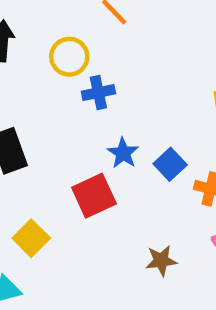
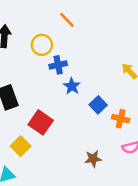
blue star: (123, 153) -> (72, 86), moved
red square: (94, 196) -> (41, 122), moved, turned -30

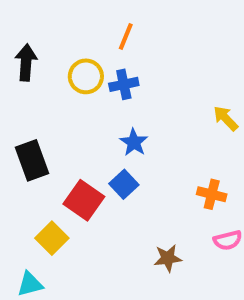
orange line: (67, 20) -> (126, 36), turned 66
blue cross: (58, 65) -> (124, 84), moved
blue square: (98, 105) -> (124, 184), moved

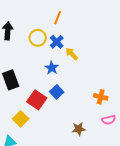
blue cross: (124, 84) -> (57, 42), turned -32
yellow arrow: (226, 118) -> (72, 54), moved
blue star: (134, 142) -> (52, 68), moved

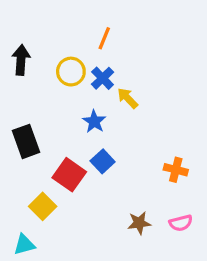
pink semicircle: (109, 120) -> (181, 223), moved

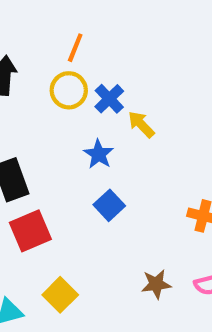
orange line: (104, 38) -> (75, 48), moved
red square: (69, 175) -> (30, 231), moved, turned 32
yellow square: (43, 206) -> (60, 295), moved

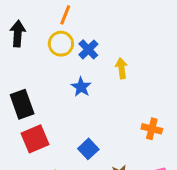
yellow arrow: (141, 124) -> (122, 68), moved, turned 36
blue square: (109, 205) -> (88, 149), moved

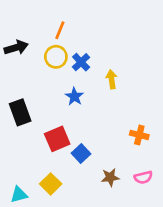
black arrow: (18, 34) -> (16, 48), turned 70
red square: (35, 139) -> (57, 139), moved

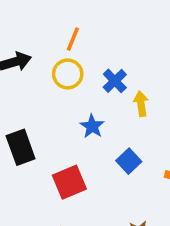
blue cross: (81, 62) -> (115, 81), moved
blue square: (81, 153) -> (129, 161), moved

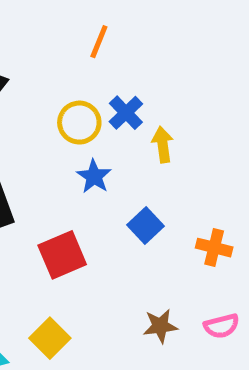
orange line: (73, 39) -> (99, 42), moved
yellow circle: (68, 74) -> (79, 123), moved

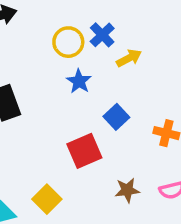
yellow arrow: (163, 145) -> (129, 58), turned 70
red square: (62, 255) -> (84, 151), moved

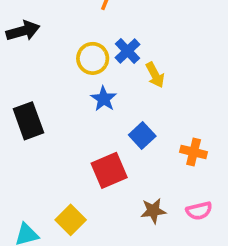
yellow arrow: (129, 58) -> (155, 75), turned 90

